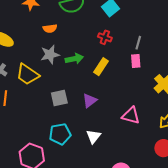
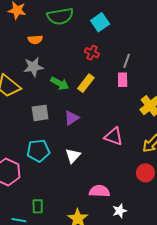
green arrow: (74, 59) -> (60, 83), moved, turned 36

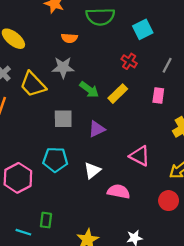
gray line: (127, 61) -> (167, 65), moved
pink semicircle: (99, 191) -> (119, 191), moved

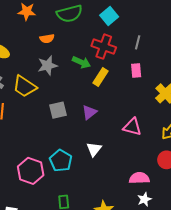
red cross: (129, 61) -> (104, 47), size x1.6
green arrow: (89, 90) -> (81, 62), moved
cyan pentagon: (55, 160) -> (61, 161), moved, turned -30
pink semicircle: (119, 191) -> (139, 178), moved

